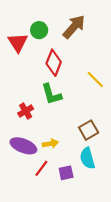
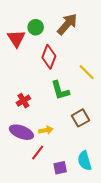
green L-shape: (51, 94) -> (60, 90), moved
cyan semicircle: (87, 158) -> (85, 161), moved
purple square: (66, 173) -> (60, 168), moved

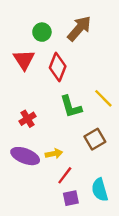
red triangle: (16, 38) -> (24, 60), moved
yellow line: (87, 72) -> (103, 98), moved
red line: (38, 153) -> (65, 175), moved

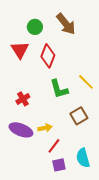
brown arrow: (79, 28) -> (66, 24), turned 100

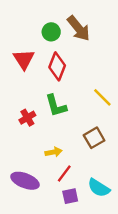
green circle: (35, 27) -> (51, 32), moved
green L-shape: (59, 89) -> (56, 106), moved
purple ellipse: (21, 130) -> (25, 181), moved
cyan semicircle: (83, 158) -> (99, 188), turned -42

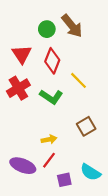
yellow line: (102, 97) -> (78, 80), moved
green L-shape: (56, 106) -> (51, 97), turned -40
red cross: (27, 118) -> (18, 88), moved, size x1.5
red line: (64, 174) -> (49, 160), moved

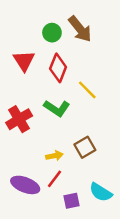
red cross: (18, 88) -> (19, 119), moved
brown square: (86, 126) -> (85, 147), moved

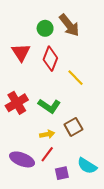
green L-shape: (57, 108) -> (49, 106), moved

